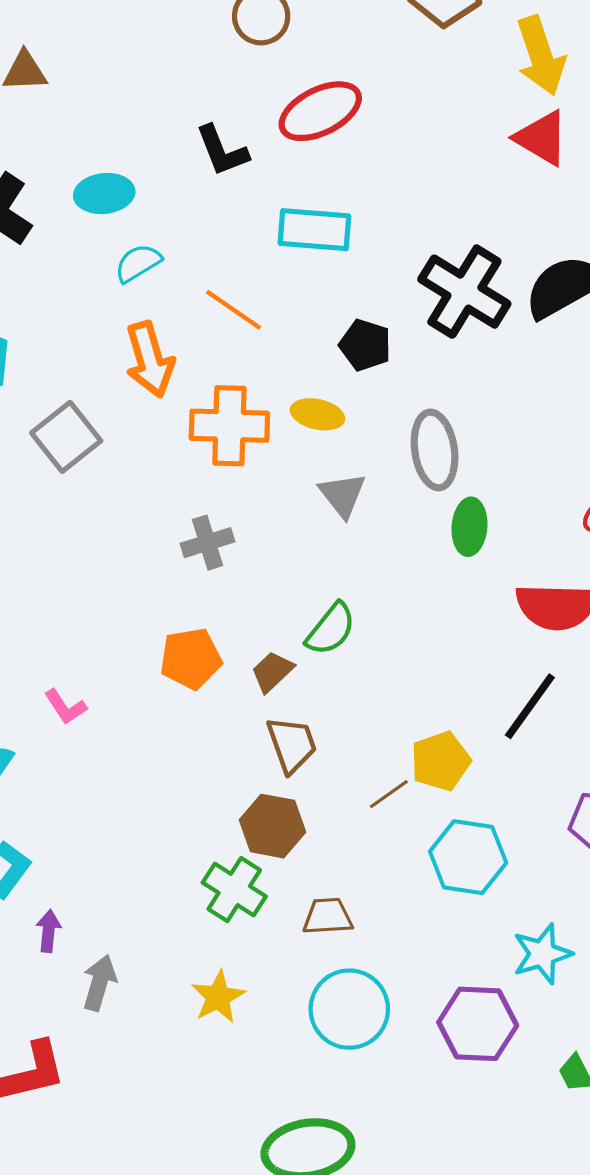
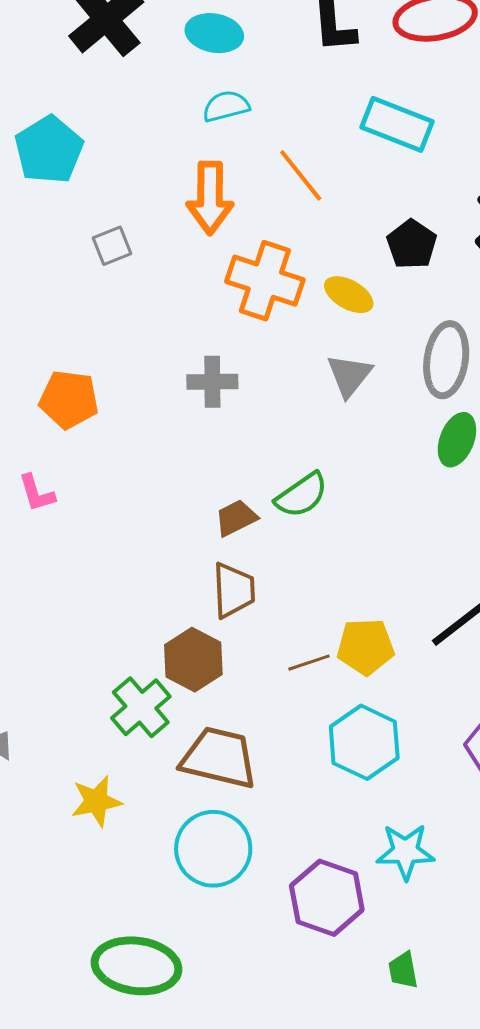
gray square: (66, 437) -> (112, 246), size x0.6
orange pentagon: (191, 659) -> (69, 399), moved
brown trapezoid: (328, 916) -> (219, 758), size x1.6

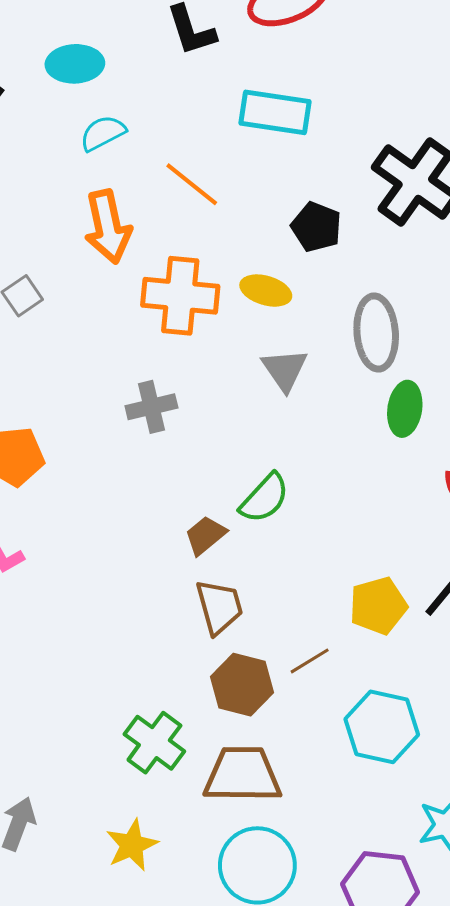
yellow pentagon: (366, 647) -> (378, 606), moved
brown hexagon: (193, 660) -> (242, 685), moved

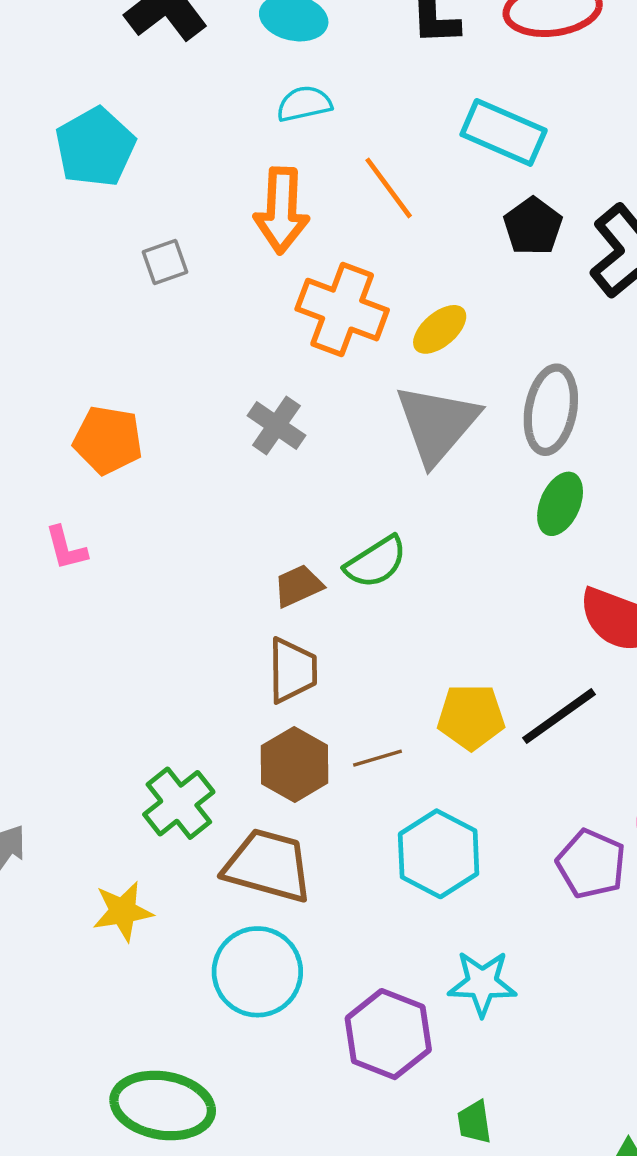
black pentagon: (316, 227) -> (533, 226), moved
yellow ellipse: (266, 291) -> (440, 329), turned -72
gray triangle: (285, 370) -> (437, 424), size x1.6
gray cross: (151, 407) -> (276, 426), turned 33

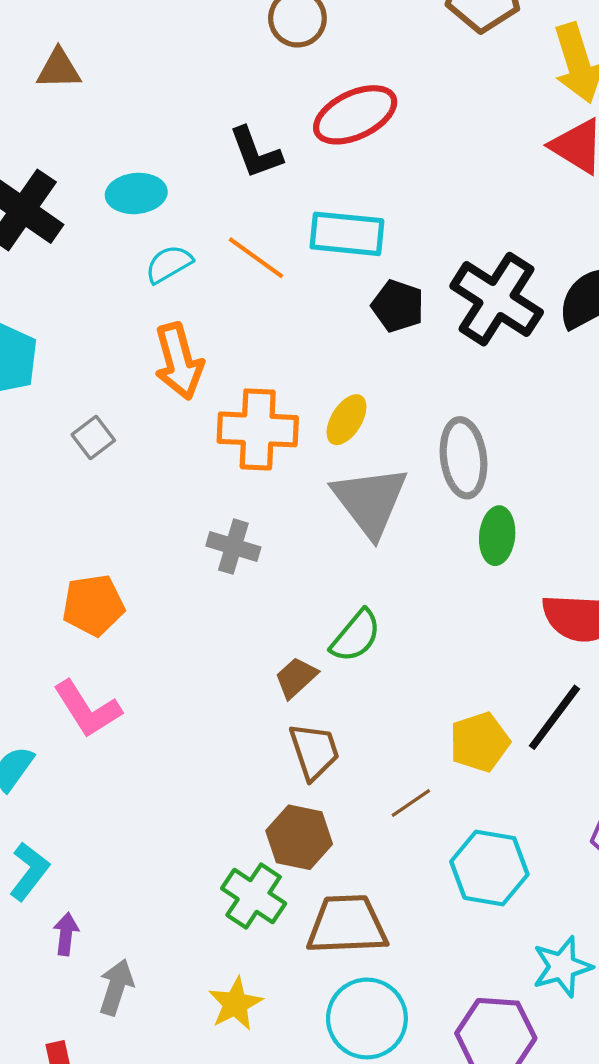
orange line: (389, 188) -> (256, 258), moved
pink L-shape: (66, 548) -> (87, 709), size x1.6
brown hexagon: (294, 764) -> (299, 837), moved

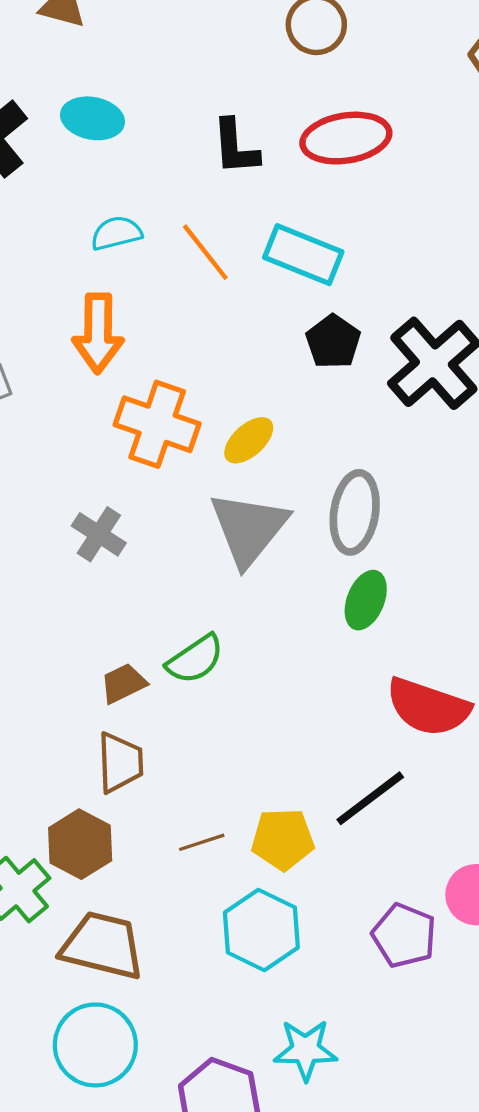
cyan ellipse: (136, 193) -> (93, 118), moved
yellow pentagon: (479, 742) -> (283, 839), moved

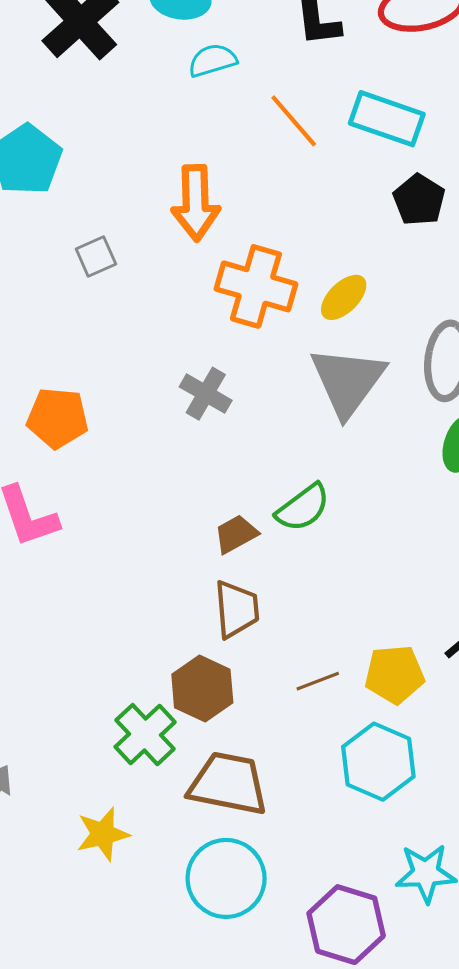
cyan semicircle: (116, 233) -> (212, 60), moved

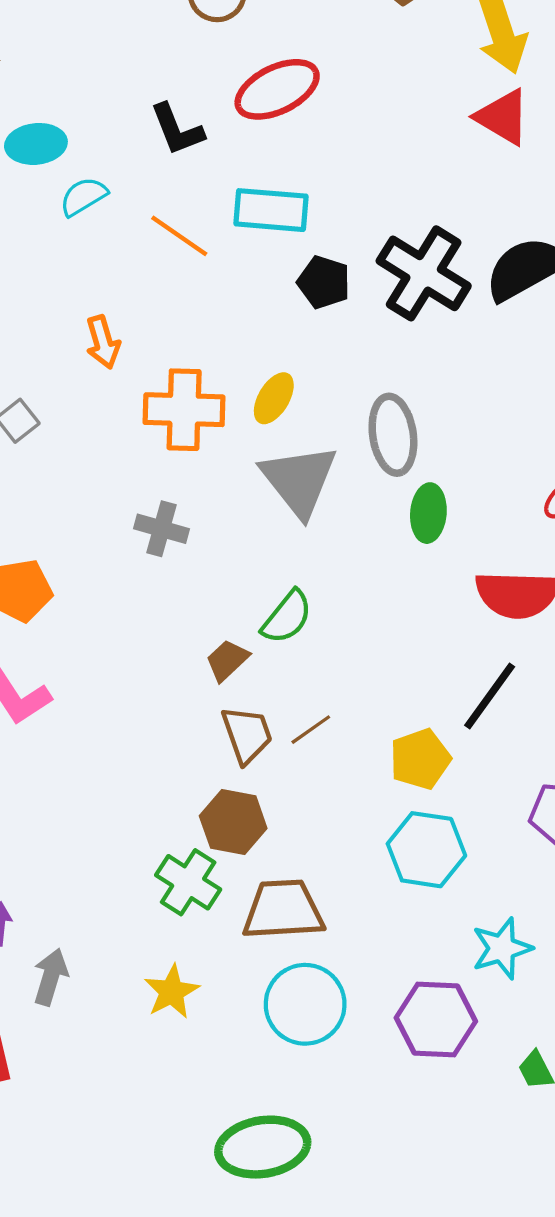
orange arrow: (196, 203) -> (103, 342), size x0.7
brown line: (318, 681) -> (311, 730), moved

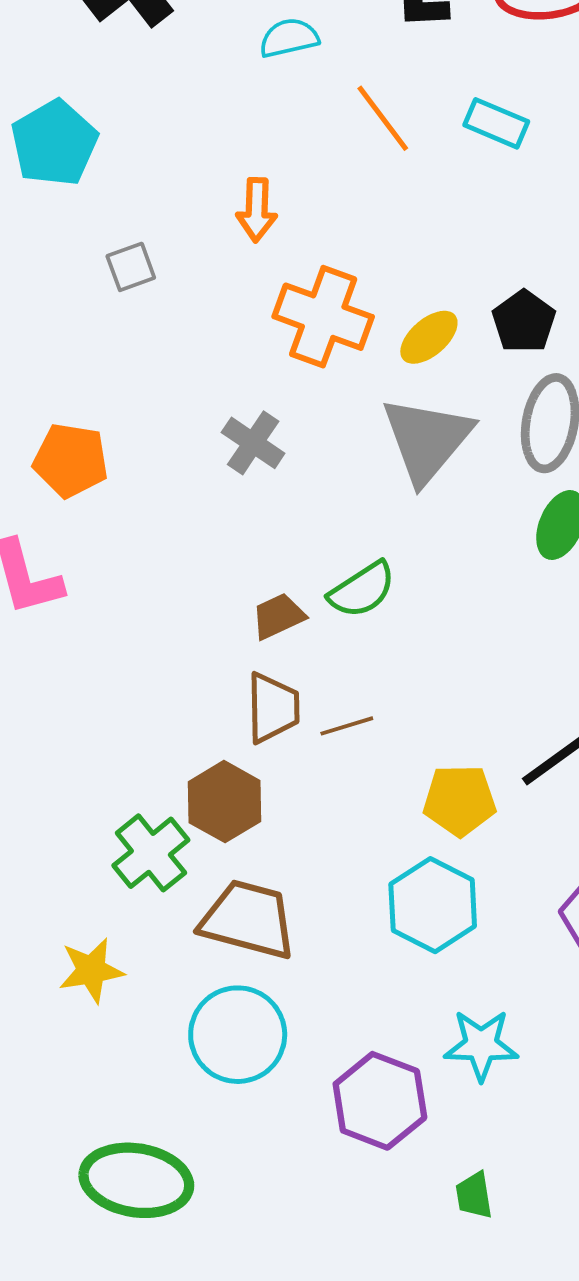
cyan rectangle: (271, 210) -> (496, 123), size x0.7
black pentagon: (324, 282) -> (524, 321), moved

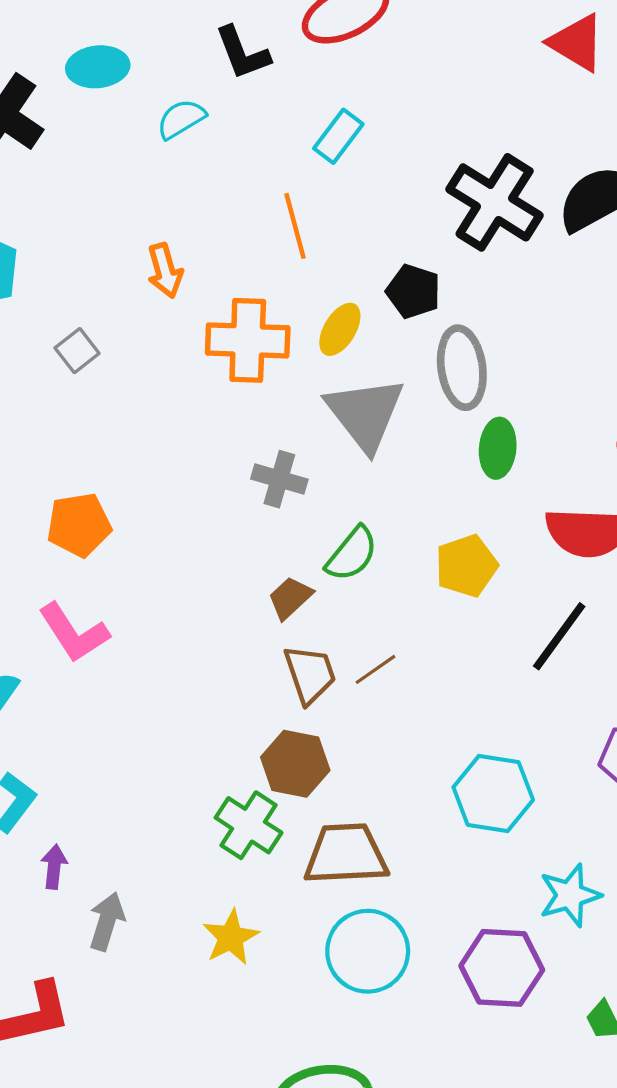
cyan semicircle: (289, 38) -> (181, 119), moved
orange line: (383, 118) -> (295, 226), moved, turned 40
cyan rectangle: (496, 123) -> (338, 136), turned -58
gray cross: (253, 443) -> (279, 479), moved
yellow pentagon: (460, 800) -> (466, 566), moved

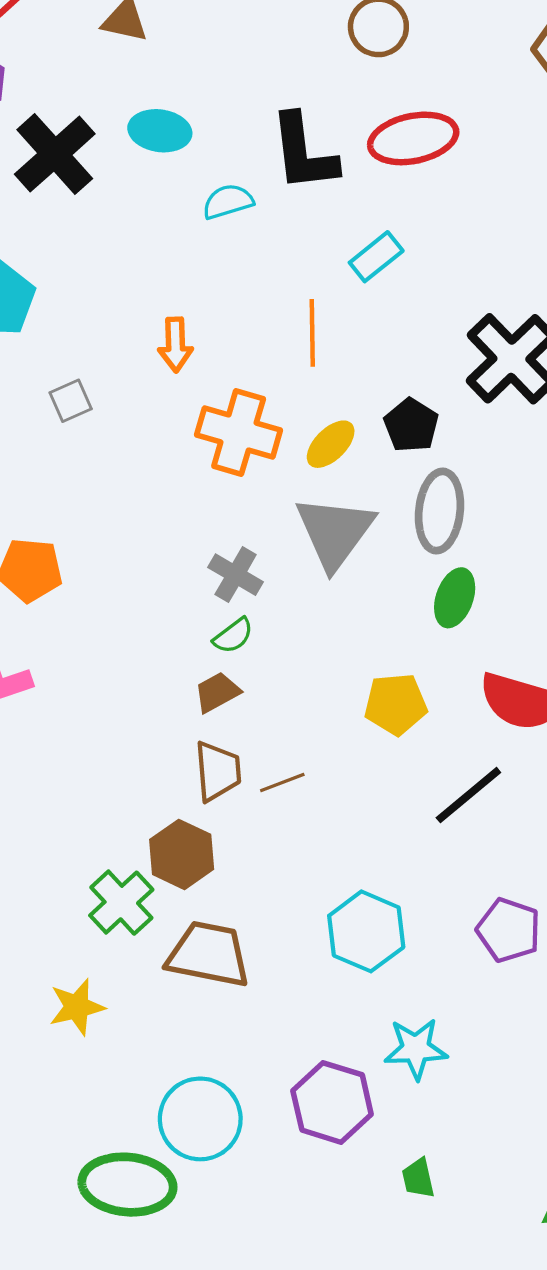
black L-shape: (242, 53) -> (303, 153), size x1.4
green semicircle: (352, 554) -> (233, 636), moved, size x0.7
cyan circle: (368, 951) -> (200, 1119), moved

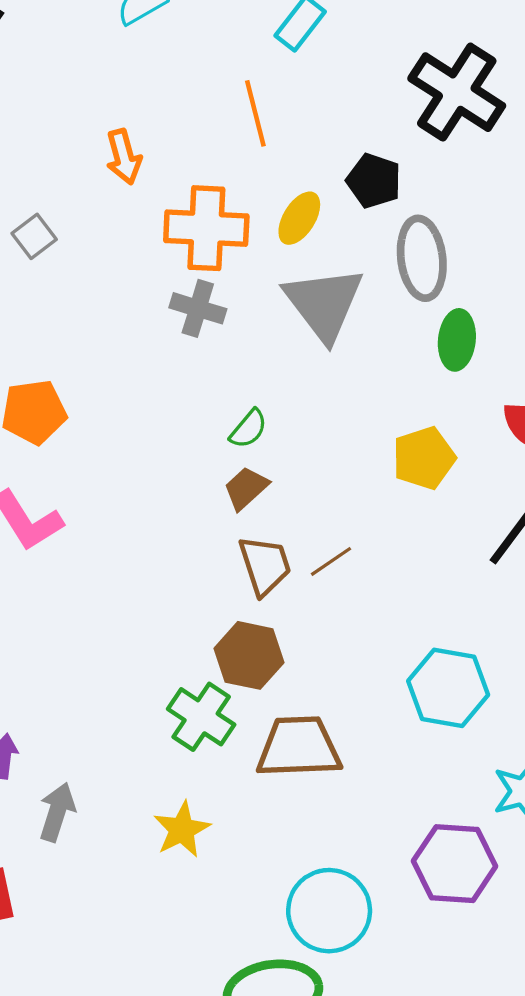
gray cross: (236, 575) -> (198, 308), moved

